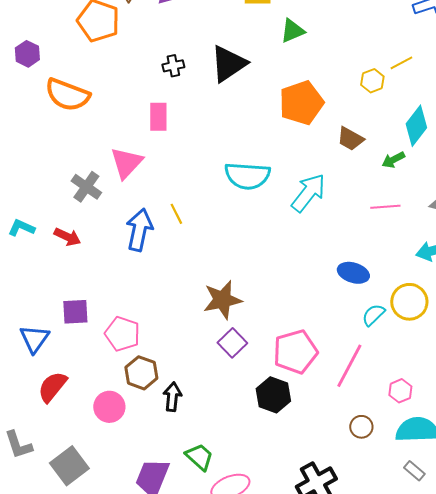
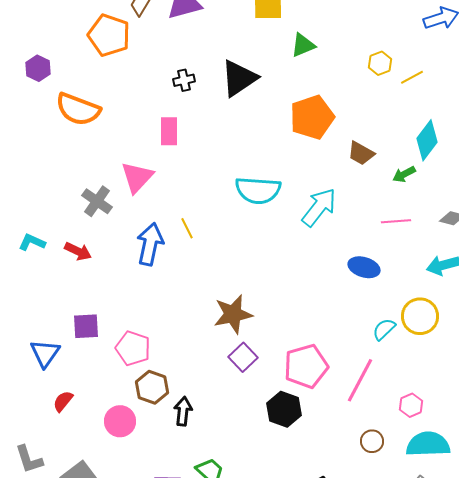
yellow hexagon: (372, 81) -> (380, 63), moved
blue ellipse: (353, 273) -> (364, 267), moved
red semicircle: (52, 387) -> (63, 401), size x0.7

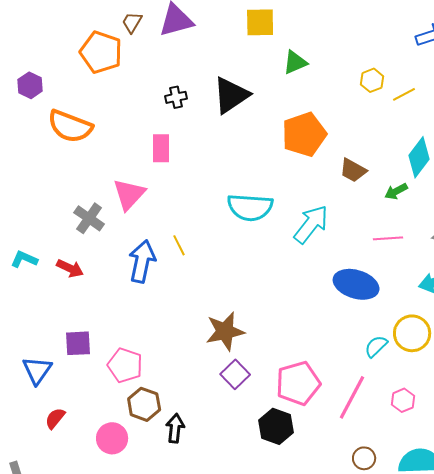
blue ellipse: (364, 267) -> (356, 284), size x1.4
pink hexagon: (411, 405) -> (403, 400), moved

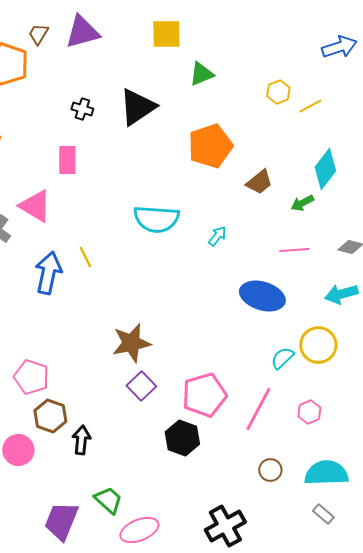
black cross: (176, 97) -> (82, 109), turned 30
brown trapezoid: (353, 170) -> (259, 182), turned -68
pink triangle: (129, 194) -> (35, 206), turned -42
cyan arrow: (311, 224) -> (217, 236), size x0.5

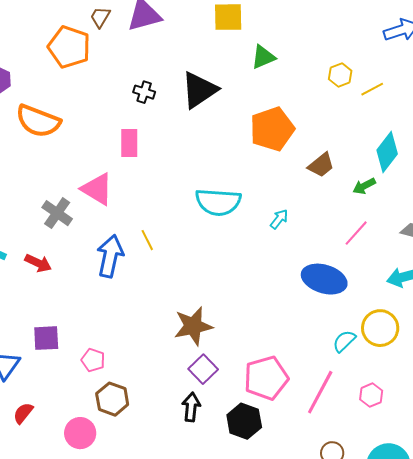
pink line: (294, 250) -> (356, 233), turned -44
pink pentagon: (31, 377) -> (93, 360), size x0.7
black arrow: (81, 440) -> (191, 407), moved

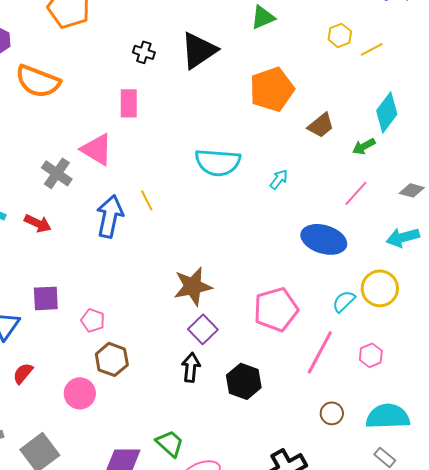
pink pentagon: (266, 378) -> (276, 309), moved

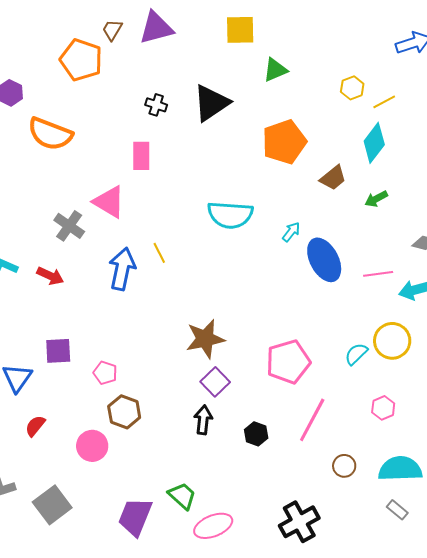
cyan diamond: (387, 112) -> (374, 143), moved
pink line: (356, 193) -> (378, 274), moved, turned 40
blue ellipse: (324, 239) -> (324, 260), moved, turned 45
pink line: (320, 352) -> (312, 420), moved
black hexagon: (244, 381) -> (256, 434), size x0.7

